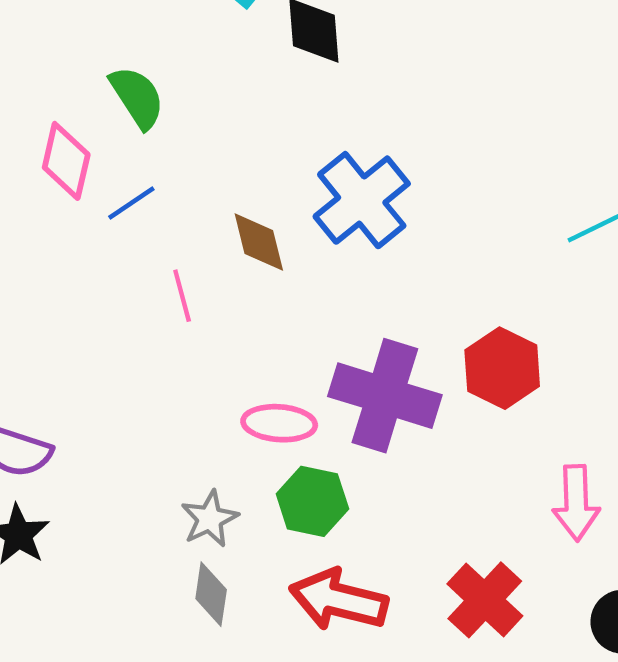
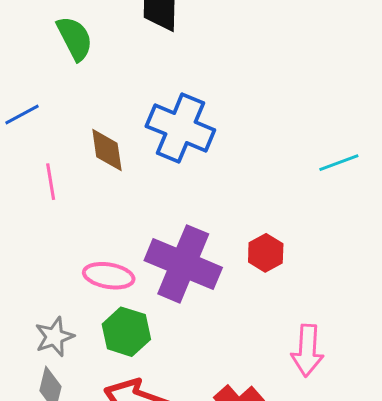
green semicircle: (137, 97) -> (75, 38), moved
blue cross: (362, 200) -> (180, 128), turned -34
red hexagon: (502, 368) -> (266, 253), size x0.7

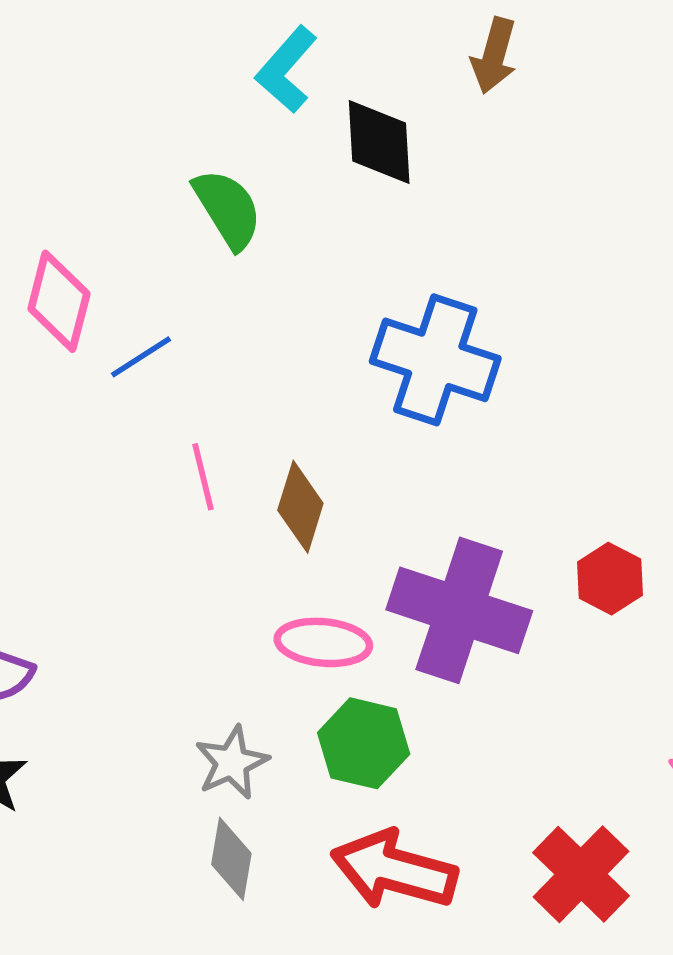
brown diamond: (107, 150) -> (300, 507), moved, turned 30

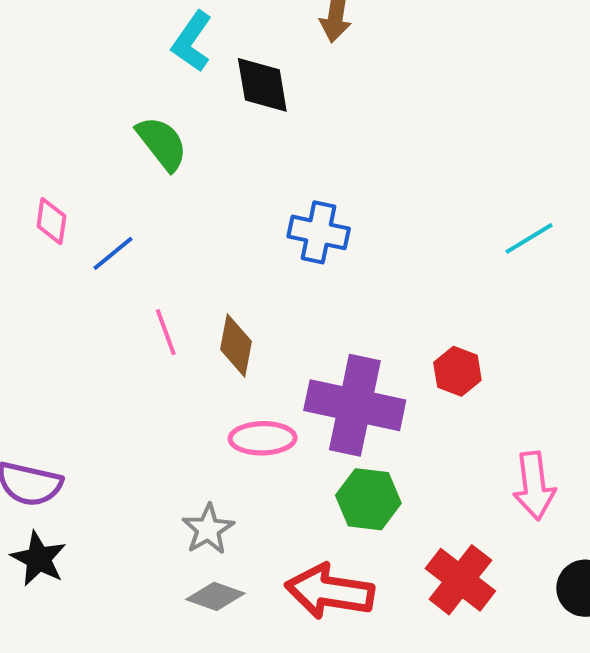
pink diamond: (59, 301) -> (51, 221), size x0.7
blue cross: (435, 360) -> (319, 232), size x0.7
green hexagon: (364, 743) -> (368, 499), moved
gray diamond: (231, 859) -> (215, 596), turned -74

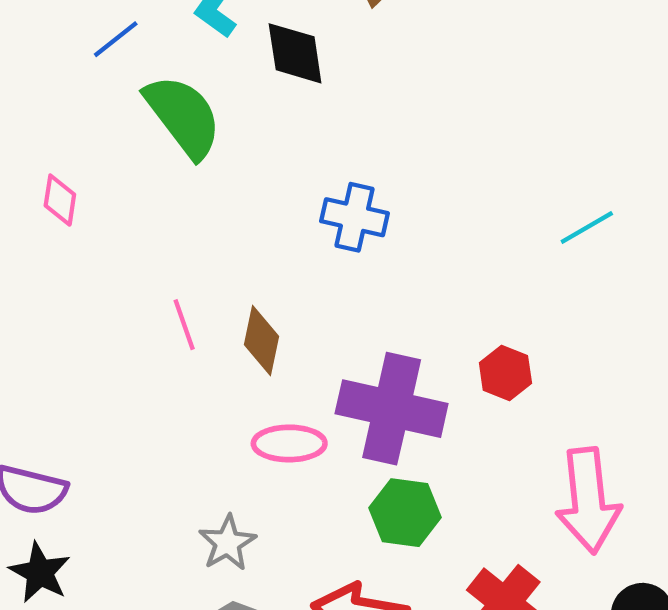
green semicircle: (162, 143) -> (183, 116), size x1.4
blue line: (113, 253) -> (116, 39), moved
pink arrow: (534, 486) -> (588, 501), size x1.4

